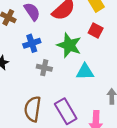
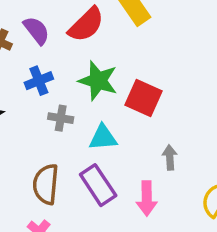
red square: (96, 31) -> (144, 98), moved, size x1.5
cyan triangle: (85, 72) -> (103, 137), moved

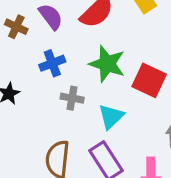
cyan triangle: (103, 137) -> (111, 117), turned -40

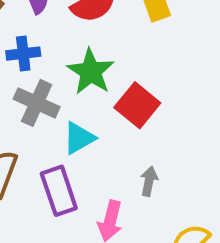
gray cross: (72, 98) -> (37, 103), size x1.5

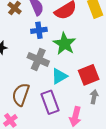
blue cross: (23, 54) -> (39, 30), moved
red square: (137, 105) -> (89, 75), moved, turned 30

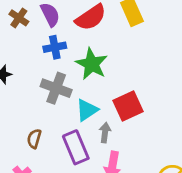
brown semicircle: (21, 95) -> (34, 139), size x0.6
gray arrow: (94, 97) -> (105, 132), moved

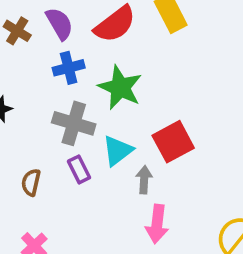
brown semicircle: (34, 139) -> (31, 182), moved
purple rectangle: (76, 147) -> (79, 169), moved, size x0.6

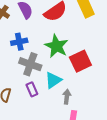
blue cross: (69, 68) -> (19, 42), moved
red square: (173, 142) -> (80, 61), moved

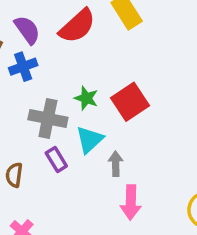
blue cross: (19, 42) -> (23, 67), moved
green star: (56, 46) -> (86, 98), moved, size x0.6

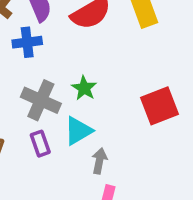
red square: (130, 102) -> (159, 106), moved

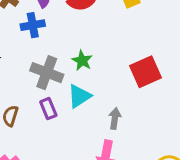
gray arrow: (99, 161) -> (115, 119), moved

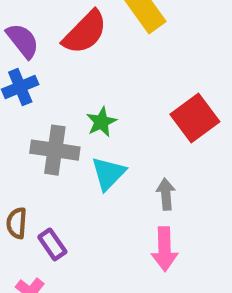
green star: (82, 61) -> (101, 122), turned 30
purple rectangle: (48, 109) -> (52, 244), moved

